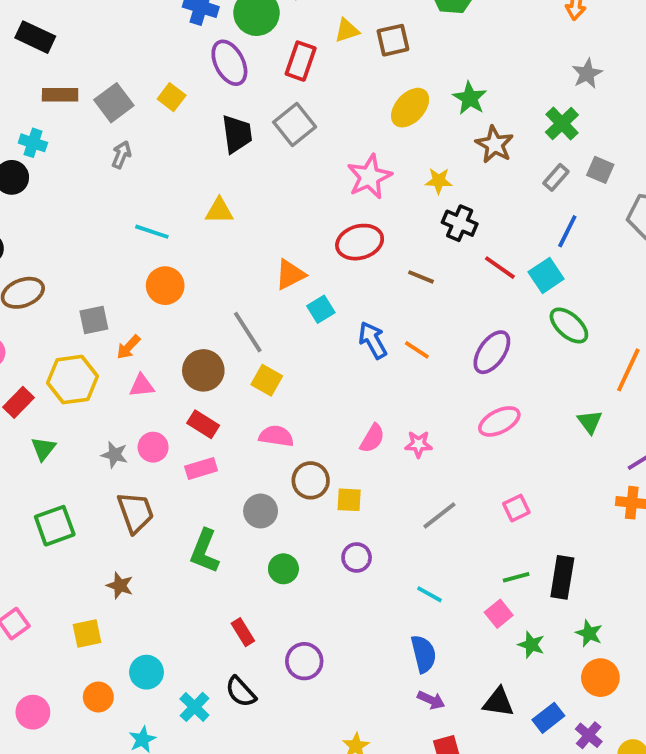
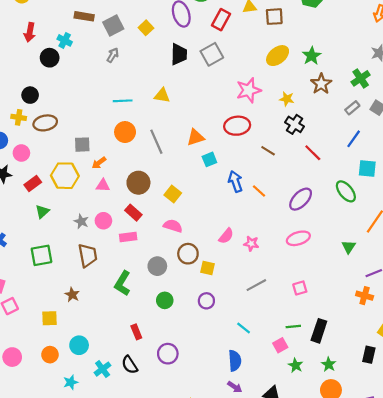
cyan line: (152, 232) -> (123, 101), turned -30
cyan square: (546, 275) -> (367, 169), moved, turned 30
gray line: (248, 332) -> (156, 142), moved

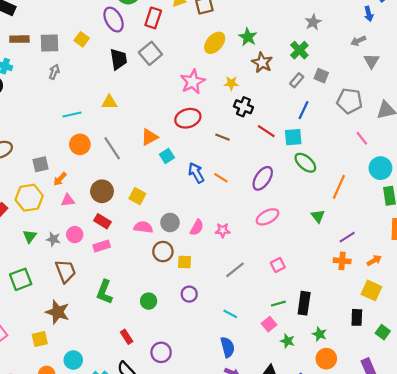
gray square: (113, 26) -> (50, 43), turned 36
cyan square: (367, 169) -> (293, 137), moved
green triangle: (42, 211) -> (30, 236), moved
gray circle: (157, 266) -> (170, 222), moved
brown star: (72, 295) -> (58, 312), size x1.6

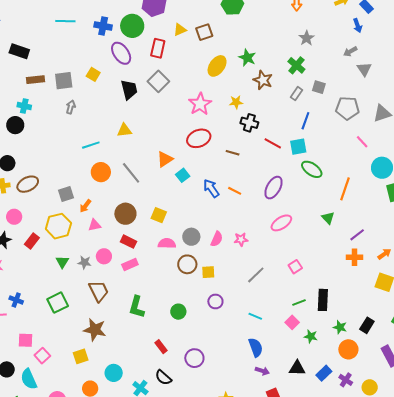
black rectangle: (357, 317) -> (367, 325), moved, turned 35

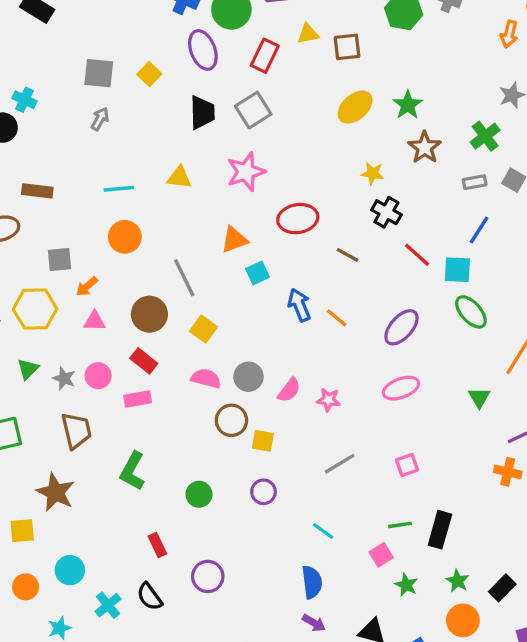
brown rectangle: (35, 80) -> (37, 191), moved
gray rectangle: (296, 94) -> (475, 182), turned 32
pink star: (200, 104) -> (246, 172), moved
gray line: (131, 173) -> (184, 278), moved

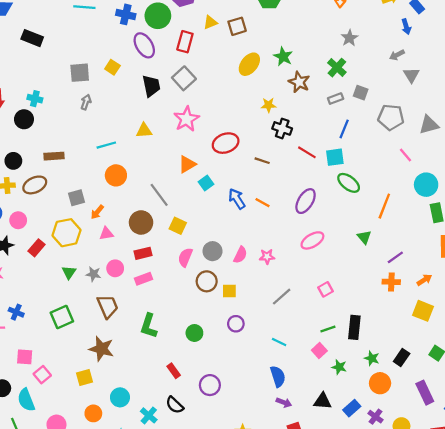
red rectangle: (144, 361) -> (143, 253), turned -42
pink semicircle: (206, 378) -> (185, 257), turned -72

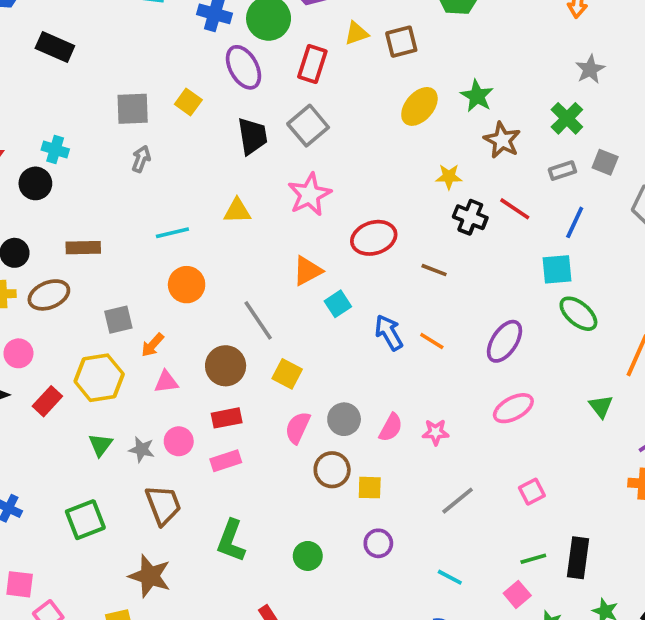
red line: (307, 152) -> (515, 209), moved

